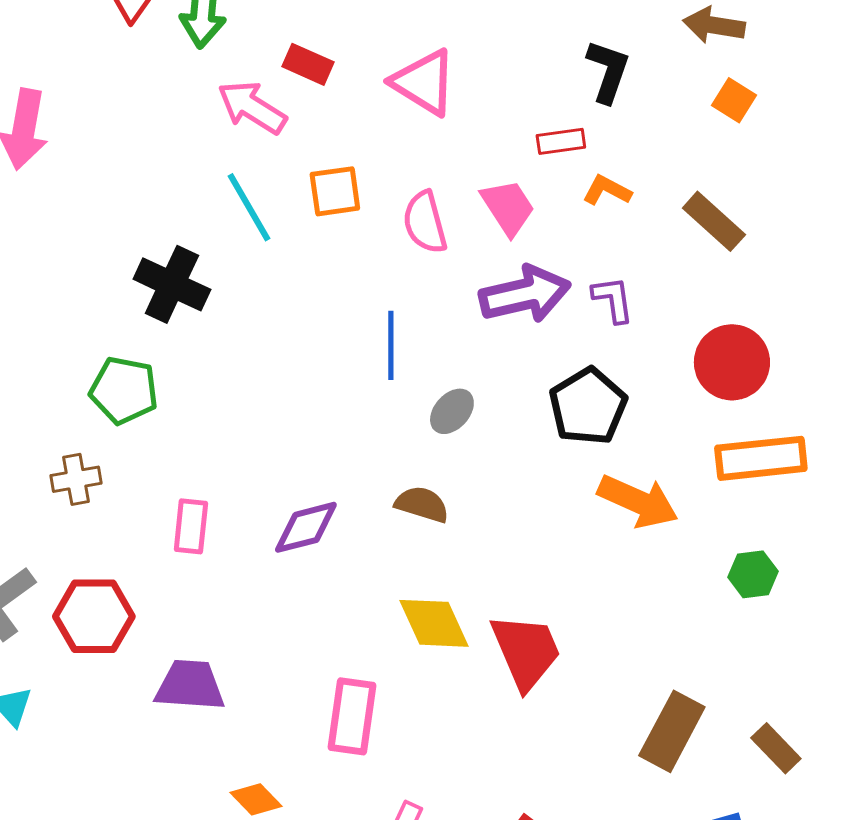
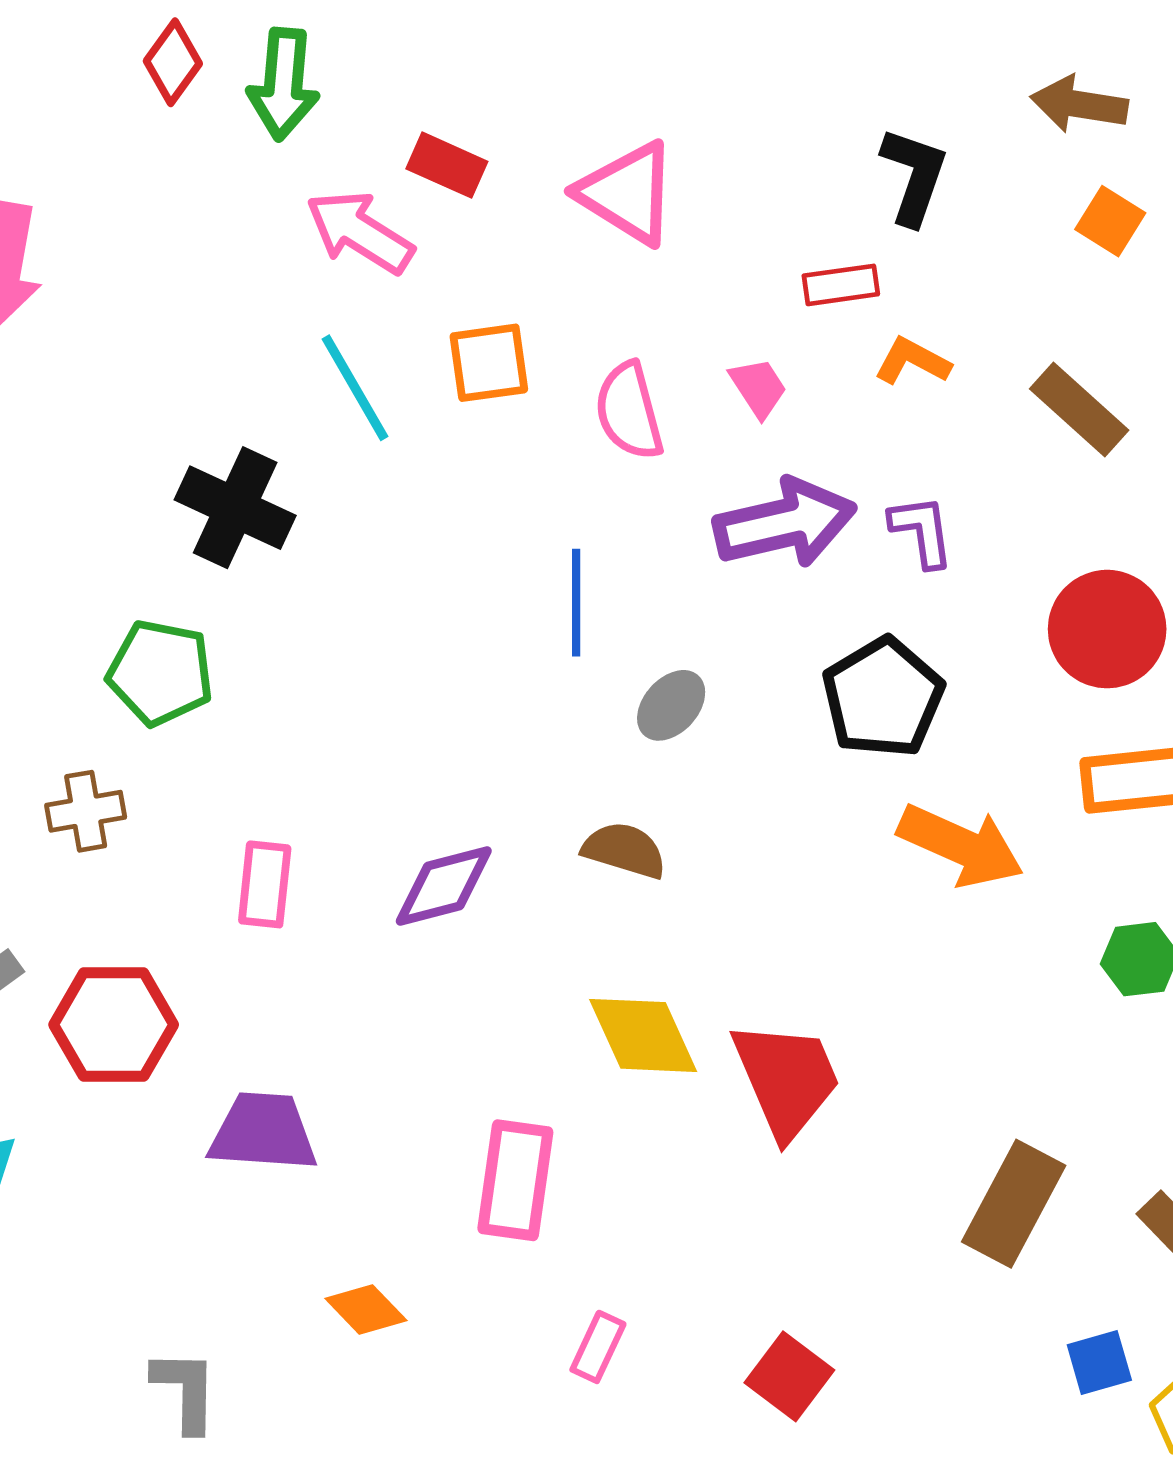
pink trapezoid: (508, 207) -> (758, 388), size x0.7

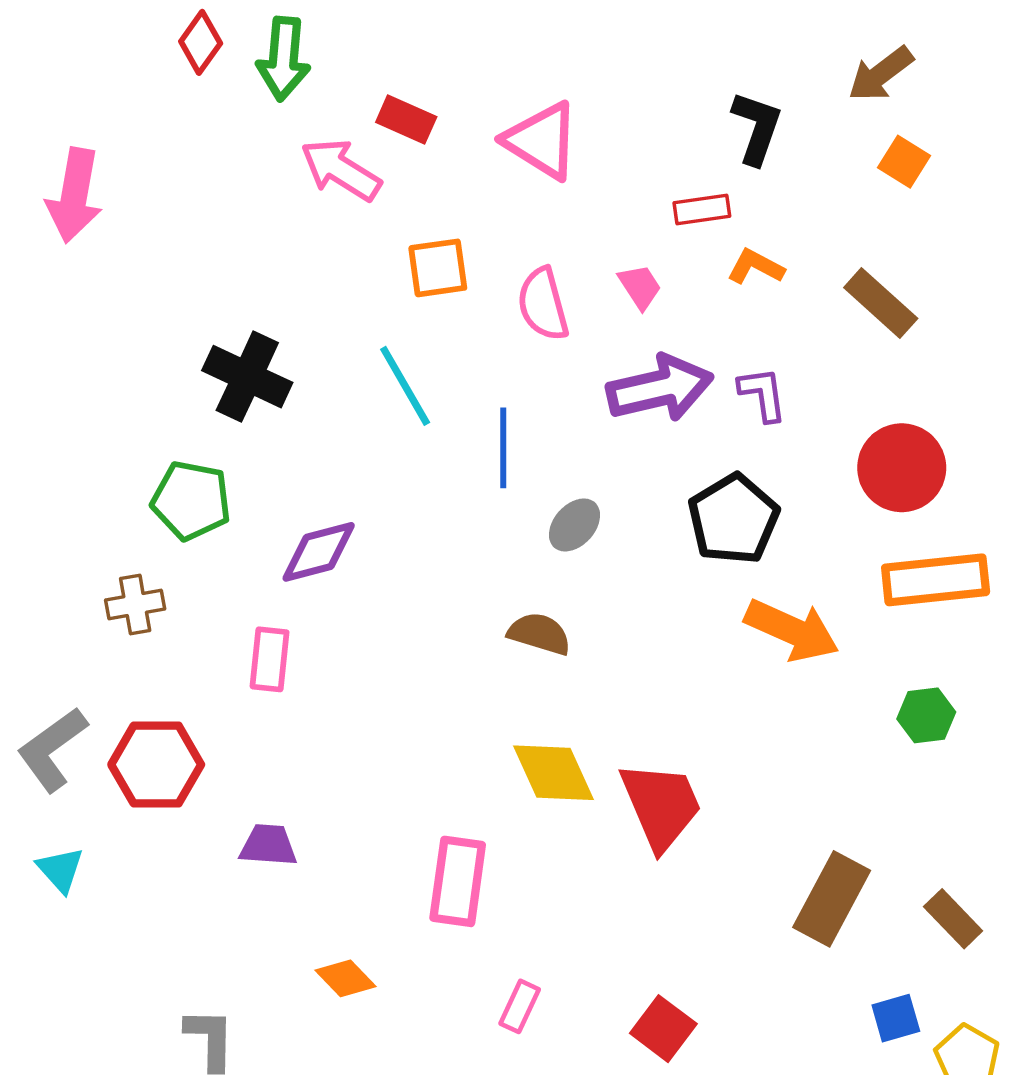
brown arrow: (1079, 104) -> (881, 74), turned -46
cyan line: (355, 388) -> (405, 386), moved
purple diamond: (444, 886) -> (319, 552), moved
purple trapezoid: (263, 1132) -> (268, 845), size x0.7

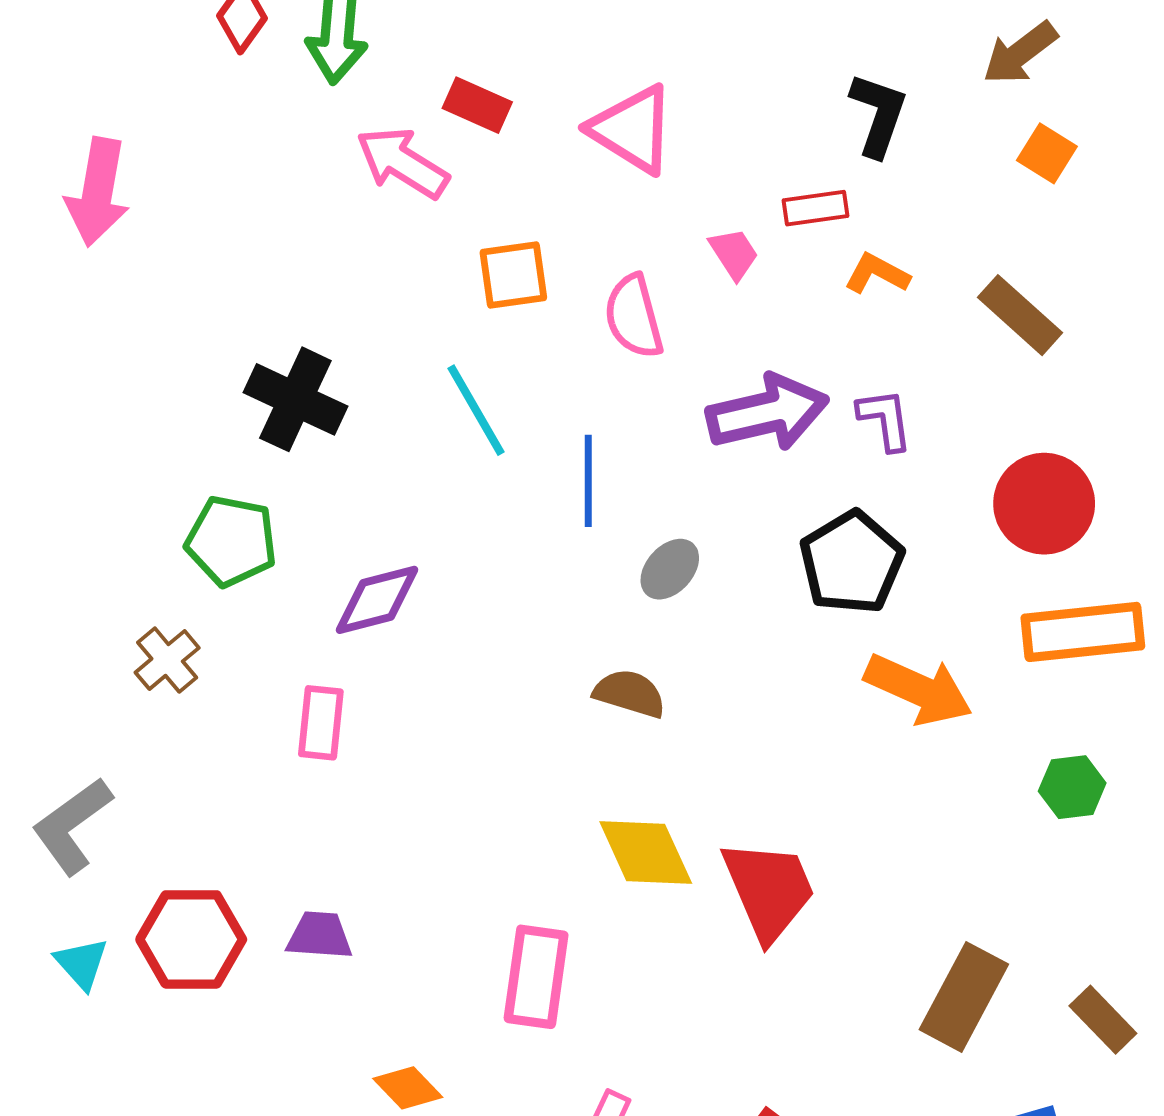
pink trapezoid: (640, 287) -> (734, 254), moved
brown cross: (135, 604) -> (167, 660), turned -30
red hexagon: (156, 765) -> (191, 939), moved

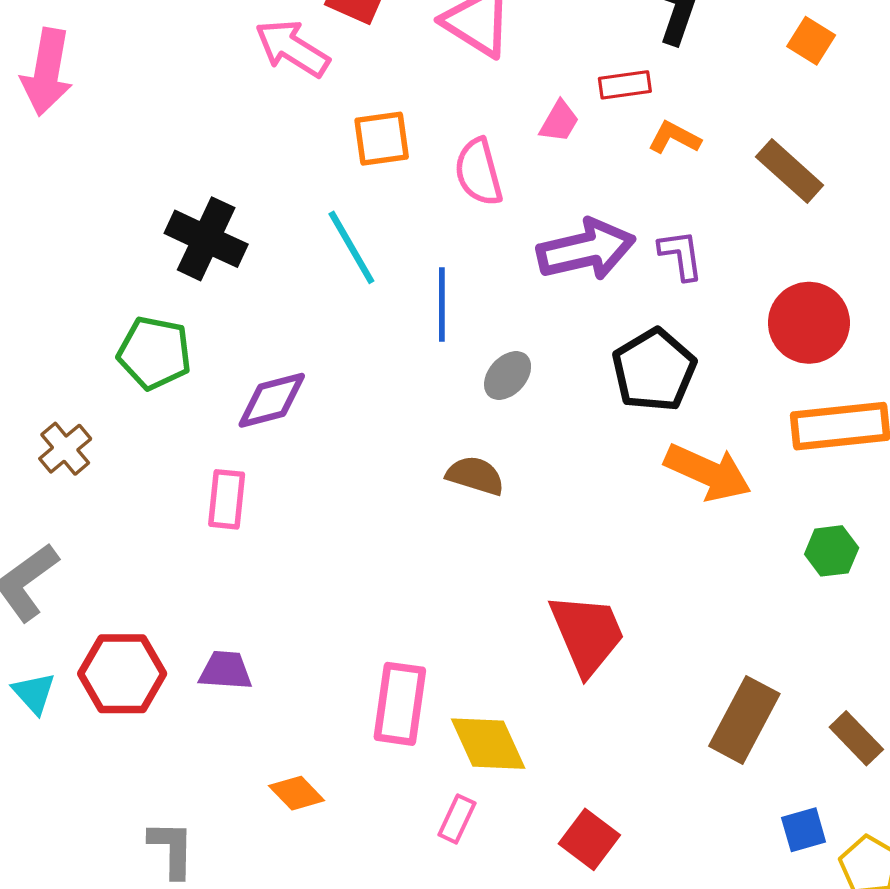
pink trapezoid: (734, 254) -> (559, 121), turned 63
brown cross: (167, 660) -> (65, 449), moved
yellow diamond: (646, 853) -> (488, 744), moved

